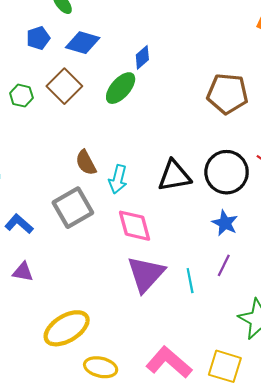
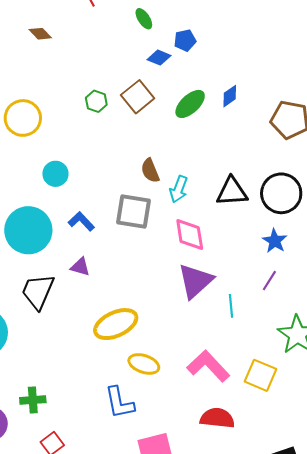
blue pentagon: (38, 38) -> (185, 40), moved
blue diamond: (83, 43) -> (159, 58), size x0.7
blue diamond: (142, 57) -> (230, 96), moved
gray square: (73, 208) -> (134, 211), turned 33
cyan line: (190, 281) -> (231, 306), moved

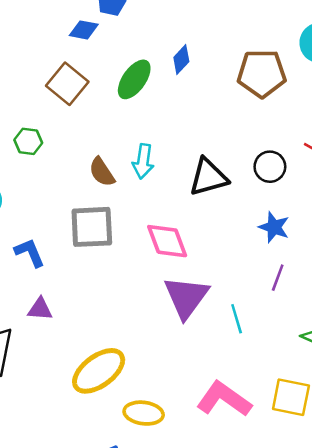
green hexagon: (96, 101) -> (28, 141), moved
cyan arrow: (179, 189) -> (143, 161), moved
black circle: (281, 193) -> (270, 167), size x0.6
blue L-shape: (81, 221) -> (30, 253), turned 32

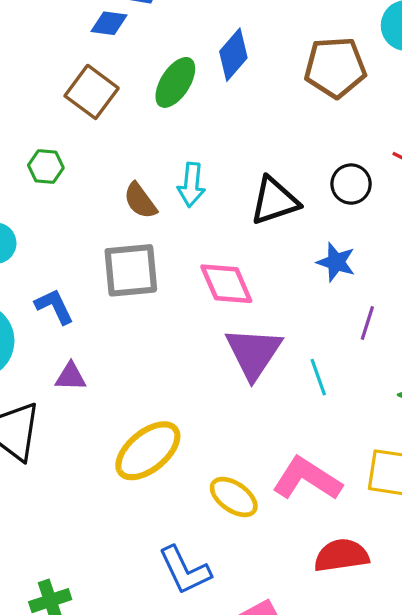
blue diamond: (181, 59) -> (233, 55), size x1.4
blue star: (274, 227) -> (336, 262), moved
yellow ellipse: (144, 413) -> (234, 497), moved, turned 30

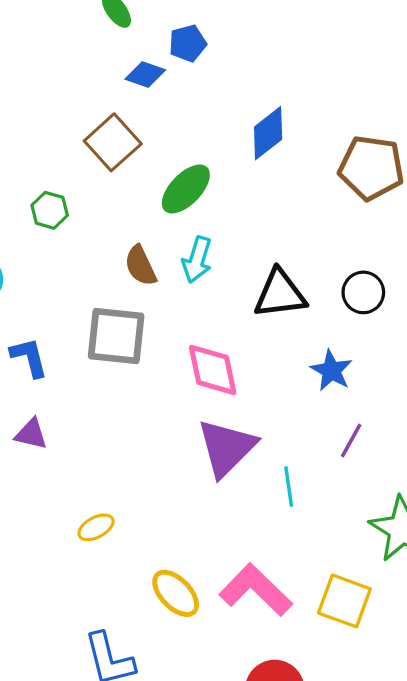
green ellipse: (175, 82) -> (186, 189), moved
yellow ellipse: (148, 451) -> (96, 527), size x0.5

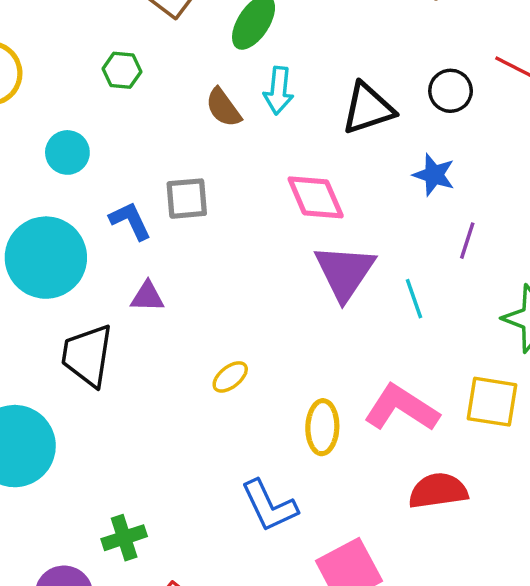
gray square: (116, 336) -> (187, 199), moved, size x0.7
yellow ellipse: (176, 593) -> (322, 427), turned 57

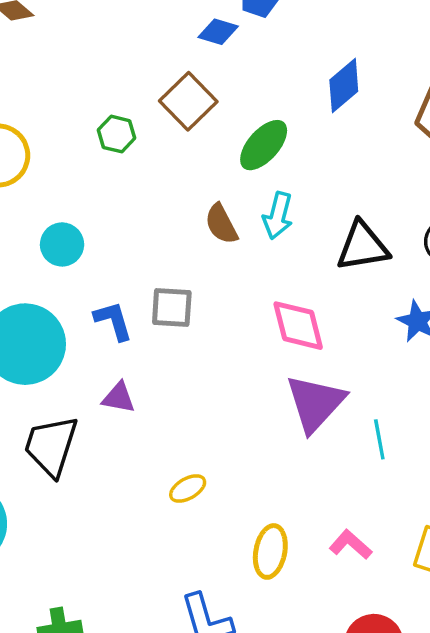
green hexagon: (122, 70) -> (117, 134), moved
pink L-shape: (401, 408) -> (351, 545), size x0.6

